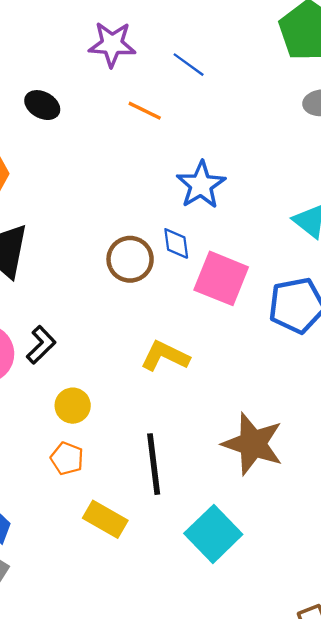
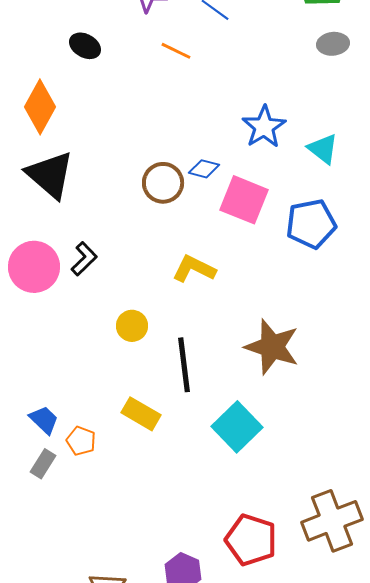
blue star: (201, 185) -> (264, 127), moved
blue diamond: (176, 243) -> (204, 169), turned -68
yellow circle: (73, 406) -> (132, 326), moved
orange pentagon: (67, 458) -> (81, 441), moved

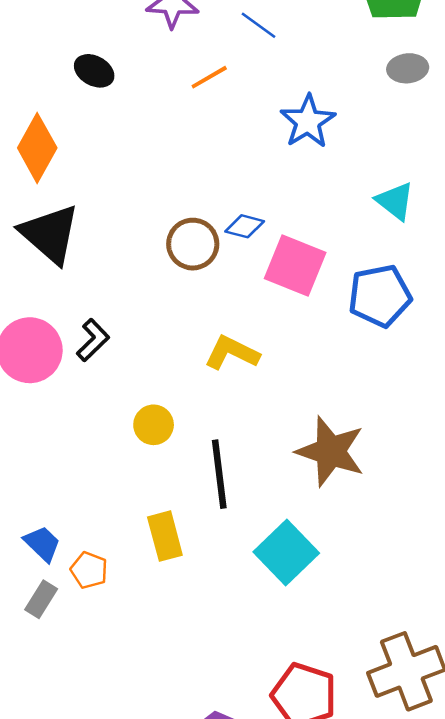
orange line: (176, 51) -> (209, 77), turned -56
blue star: (264, 127) -> (308, 121), moved
yellow rectangle: (141, 414) -> (165, 536), turned 45

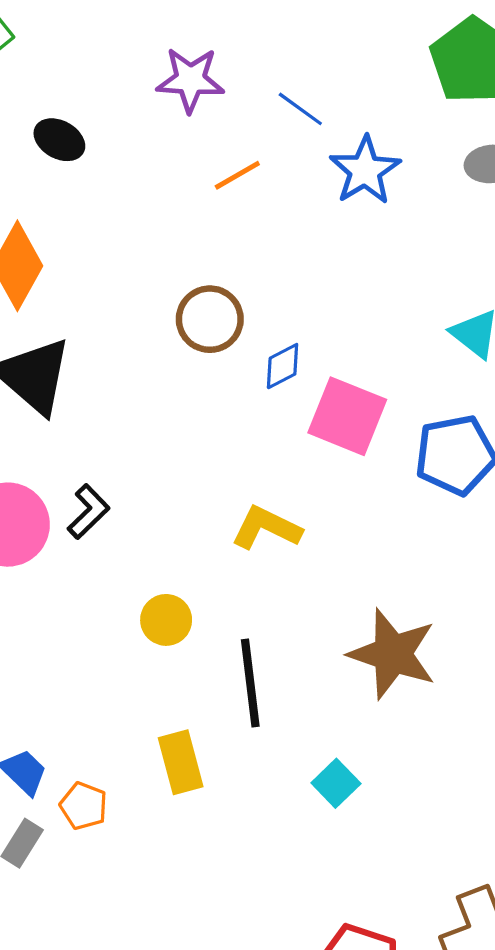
black ellipse: (94, 71) -> (59, 140), moved
blue star: (308, 121) -> (365, 170), moved
blue diamond: (245, 226) -> (283, 366), turned -42
brown circle: (193, 244) -> (210, 319), moved
cyan square: (286, 553) -> (336, 783), size x0.6

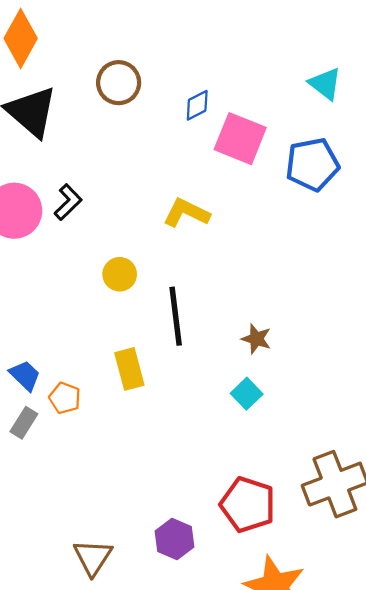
brown circle: (210, 319) -> (119, 83), moved
brown star: (392, 654) -> (256, 339), moved, size x0.5
cyan square: (336, 783) -> (247, 394), moved

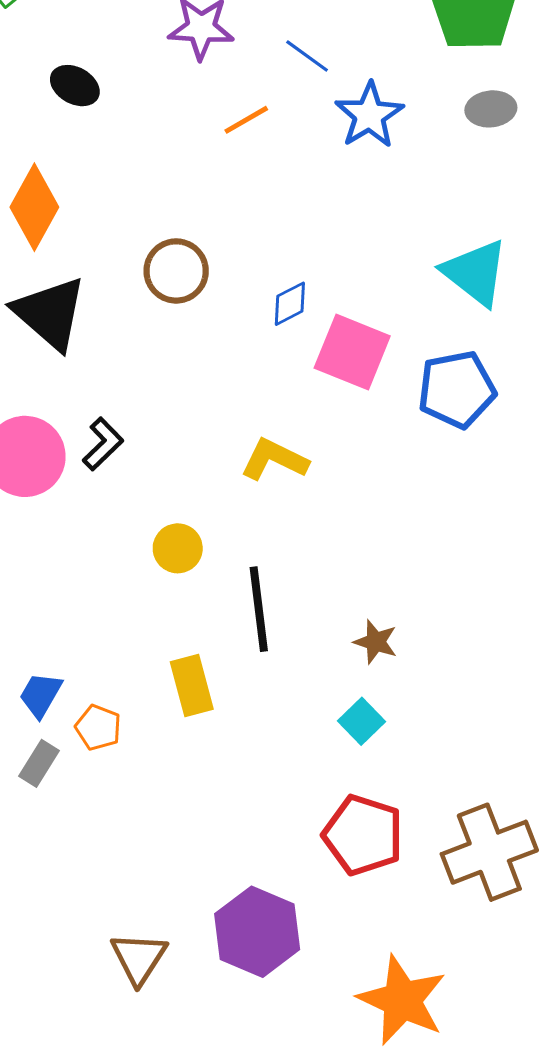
cyan triangle: (325, 84) -> (475, 273), size x1.4
blue trapezoid: (25, 375) -> (41, 695), turned -104
red pentagon: (248, 505) -> (363, 835), moved
purple hexagon: (175, 539) -> (257, 932), size x1.5

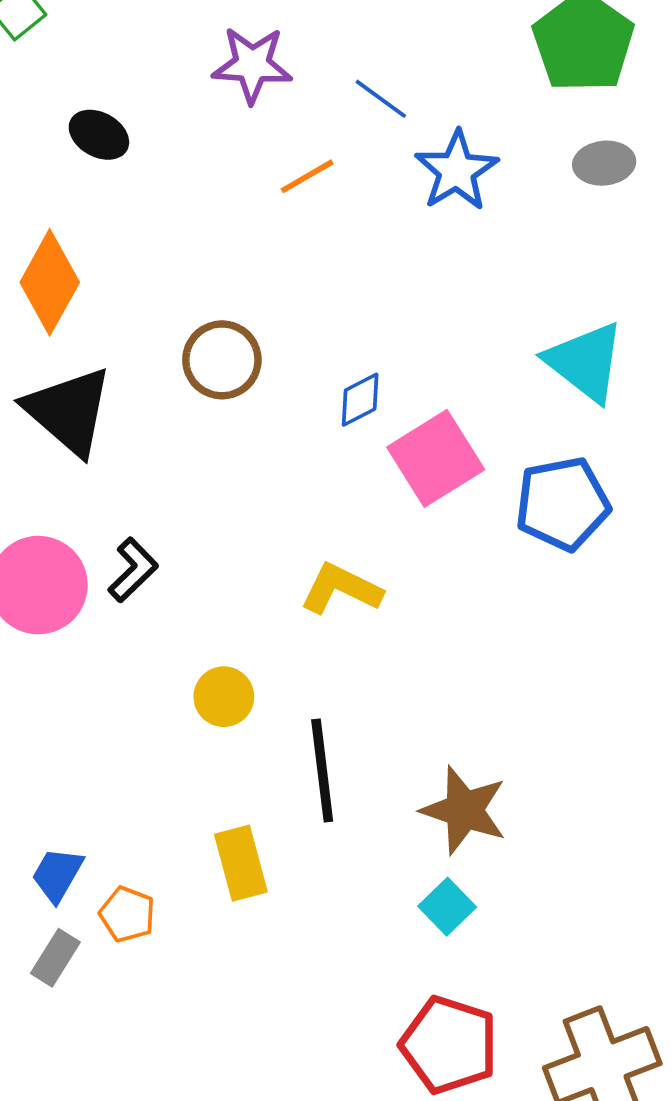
pink square: (352, 352) -> (436, 458), turned 36
brown star: (376, 642) -> (464, 810), size x1.6

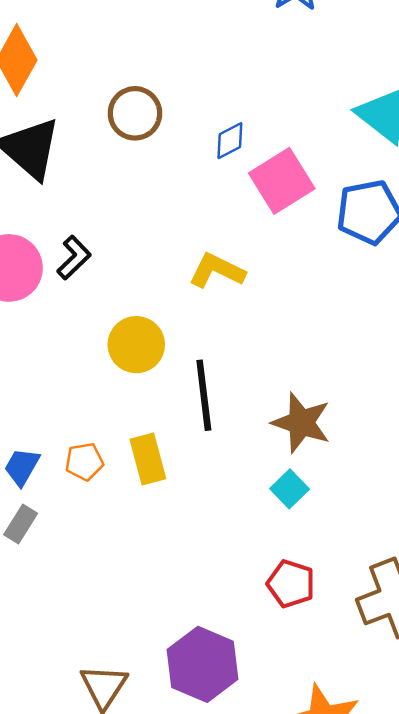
yellow circle: (224, 697) -> (136, 345), size x1.4
orange pentagon: (127, 914) -> (84, 462), moved, turned -30
red pentagon: (449, 1045) -> (291, 584), size x0.7

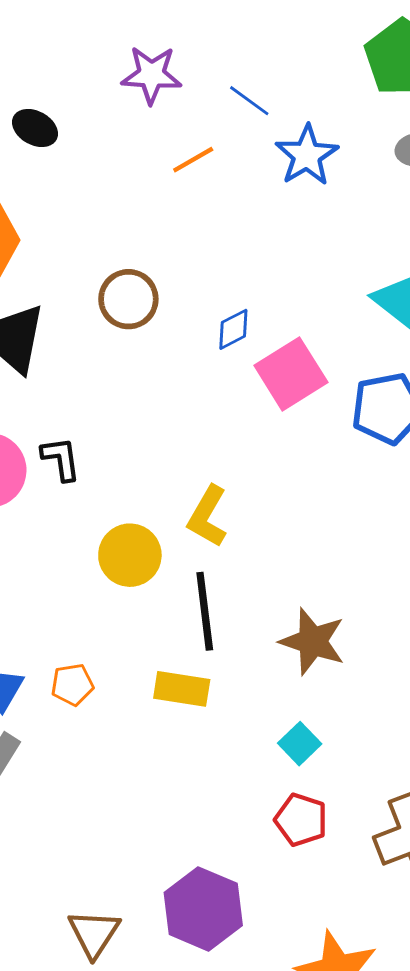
black L-shape: (74, 258) -> (61, 459), turned -54
yellow L-shape: (217, 271) -> (208, 516), moved, turned -86
yellow rectangle: (148, 459) -> (182, 689), moved, turned -66
cyan square: (290, 489) -> (300, 744), moved

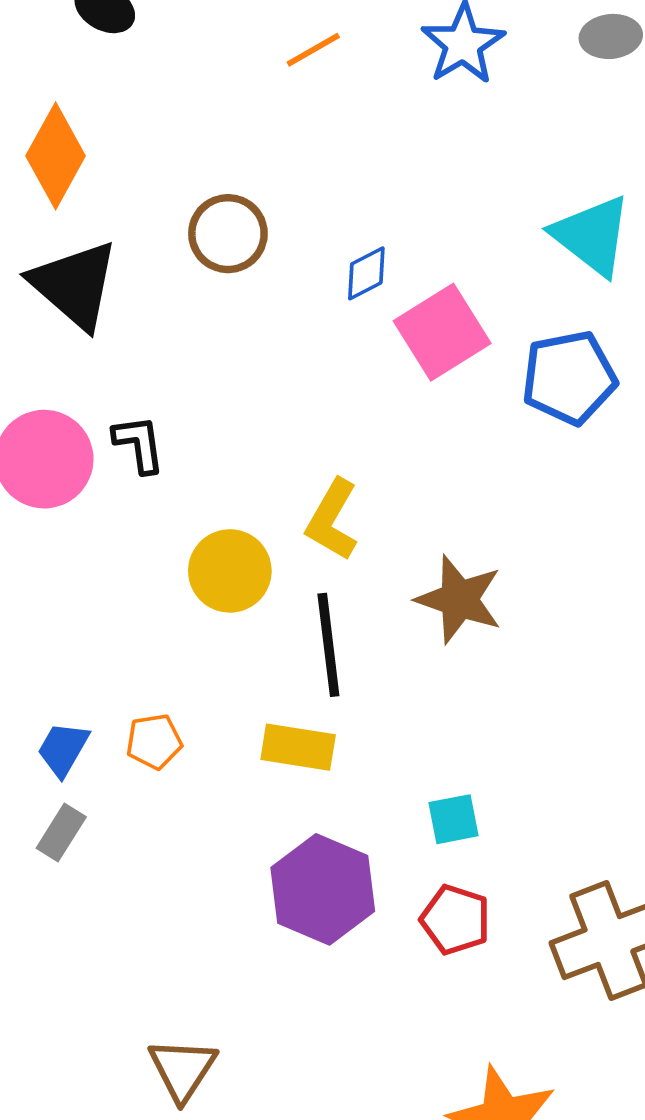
brown star: (313, 641) -> (459, 599), moved
cyan square: (300, 744) -> (453, 819), turned 33
purple hexagon: (203, 909) -> (323, 889), moved

